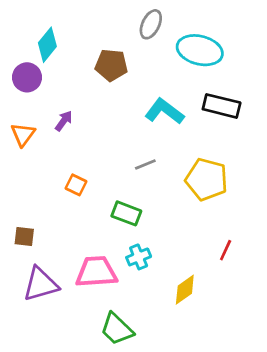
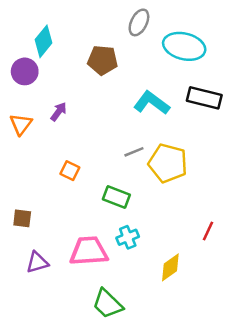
yellow pentagon: (207, 179) -> (168, 163), moved
purple triangle: (41, 284) -> (37, 262), size x0.7

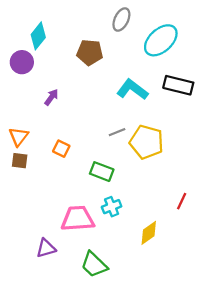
cyan ellipse: (184, 46) -> (161, 40), turned -56
orange triangle: (21, 124) -> (19, 137), moved
brown square: (22, 218) -> (20, 161), moved
purple triangle: (37, 262) -> (46, 248), moved

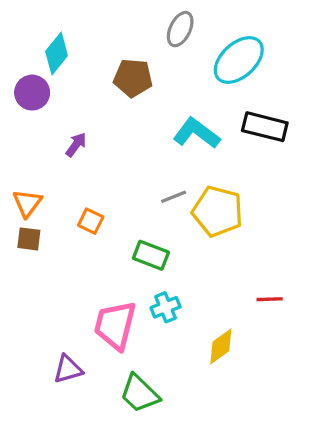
red line: (182, 201) -> (270, 299), turned 63
pink trapezoid: (78, 219) -> (115, 325), turned -72

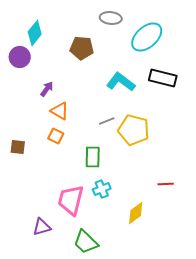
gray ellipse: (180, 29) -> (111, 18), turned 70
orange triangle: (27, 203) -> (60, 111), moved, turned -36
green rectangle: (151, 255) -> (93, 157), turned 70

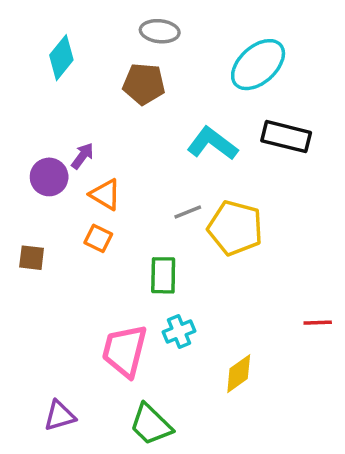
gray ellipse: (111, 18) -> (160, 31), moved
purple circle: (20, 57) -> (49, 177), moved
red line: (166, 184) -> (318, 323), moved
purple triangle: (42, 227) -> (60, 416), moved

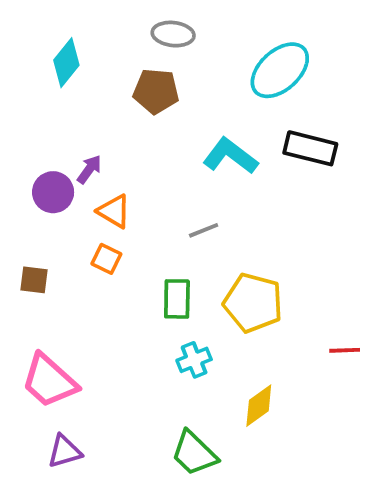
yellow pentagon: (235, 228) -> (253, 303), moved
pink trapezoid: (125, 351) -> (49, 381), moved, turned -62
green trapezoid: (151, 425) -> (194, 453), moved

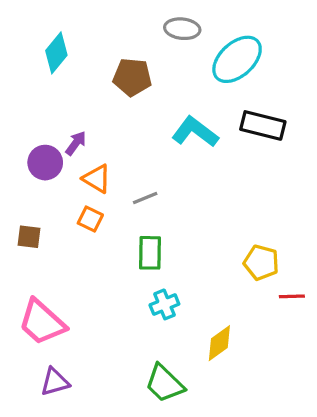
gray ellipse: (173, 34) -> (182, 29), moved
gray line: (204, 230) -> (145, 198), moved
yellow pentagon: (253, 303) -> (261, 263), moved, size x0.7

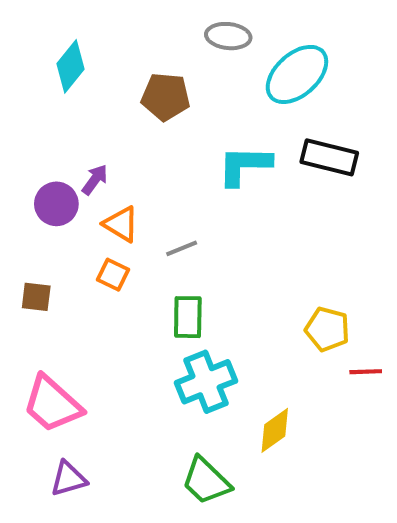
cyan L-shape: (195, 132) -> (244, 165), turned -36
cyan cross: (164, 304) -> (206, 382), size x1.6

